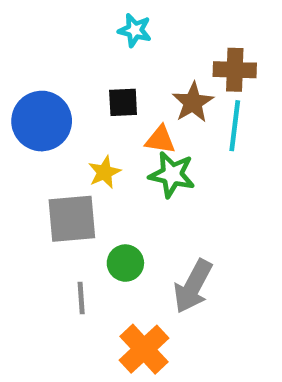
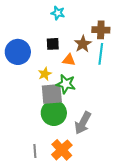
green star: (172, 175) -> (66, 84), moved
gray square: (72, 219) -> (52, 94), moved
green circle: (125, 263) -> (54, 113), size x1.6
gray line: (81, 298) -> (35, 151), moved

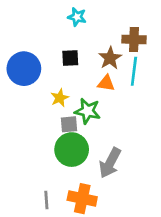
orange triangle: (69, 60) -> (106, 83), moved
gray square: (52, 94) -> (69, 124), size x0.6
orange cross: (62, 150) -> (82, 199), turned -35

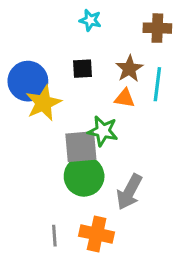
brown cross: (134, 39) -> (157, 28), moved
yellow star: (60, 98) -> (43, 103), moved, size x1.6
gray square: (69, 124) -> (81, 147), size x1.6

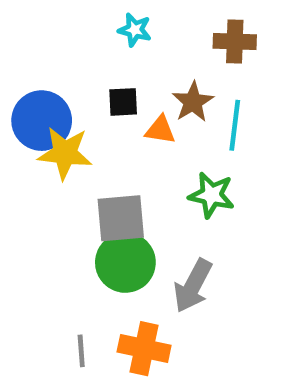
orange triangle: (125, 98) -> (160, 130), moved
yellow star: (43, 103) -> (65, 153), turned 30
green star: (103, 131) -> (212, 195), moved

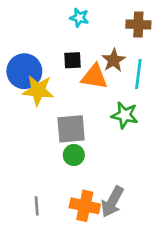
orange triangle: (160, 130) -> (94, 77), size x1.5
green circle: (125, 262) -> (74, 155), size x0.6
gray arrow: (193, 286) -> (112, 202), moved
gray line: (81, 351) -> (37, 206), moved

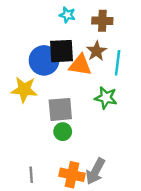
brown cross: (138, 24) -> (102, 21), moved
black square: (72, 60) -> (62, 51), size x1.6
blue circle: (24, 71) -> (44, 60), moved
yellow star: (38, 90) -> (24, 90), moved

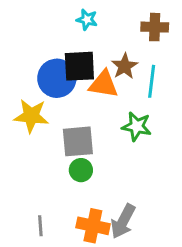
brown cross: (102, 21) -> (155, 27), moved

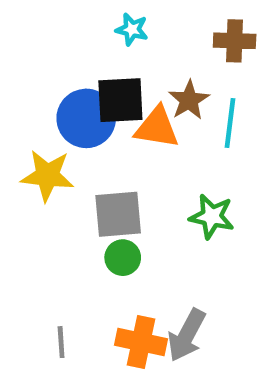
green star: (137, 126) -> (212, 217), moved

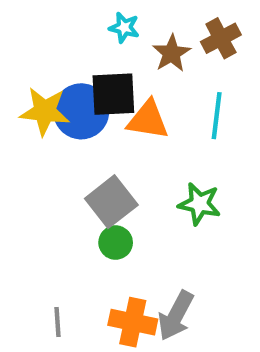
brown cross: (235, 41) -> (221, 38), turned -30
brown star: (189, 100) -> (171, 53), moved
yellow star: (47, 175) -> (45, 111), moved
gray square: (118, 214) -> (111, 202), turned -33

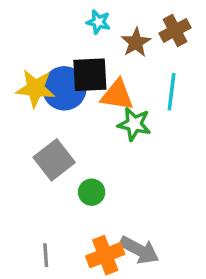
gray square: (111, 202) -> (54, 160), moved
green star: (199, 204) -> (134, 124), moved
gray arrow: (176, 316) -> (139, 250), turned -90
orange cross: (133, 322) -> (105, 255), turned -33

